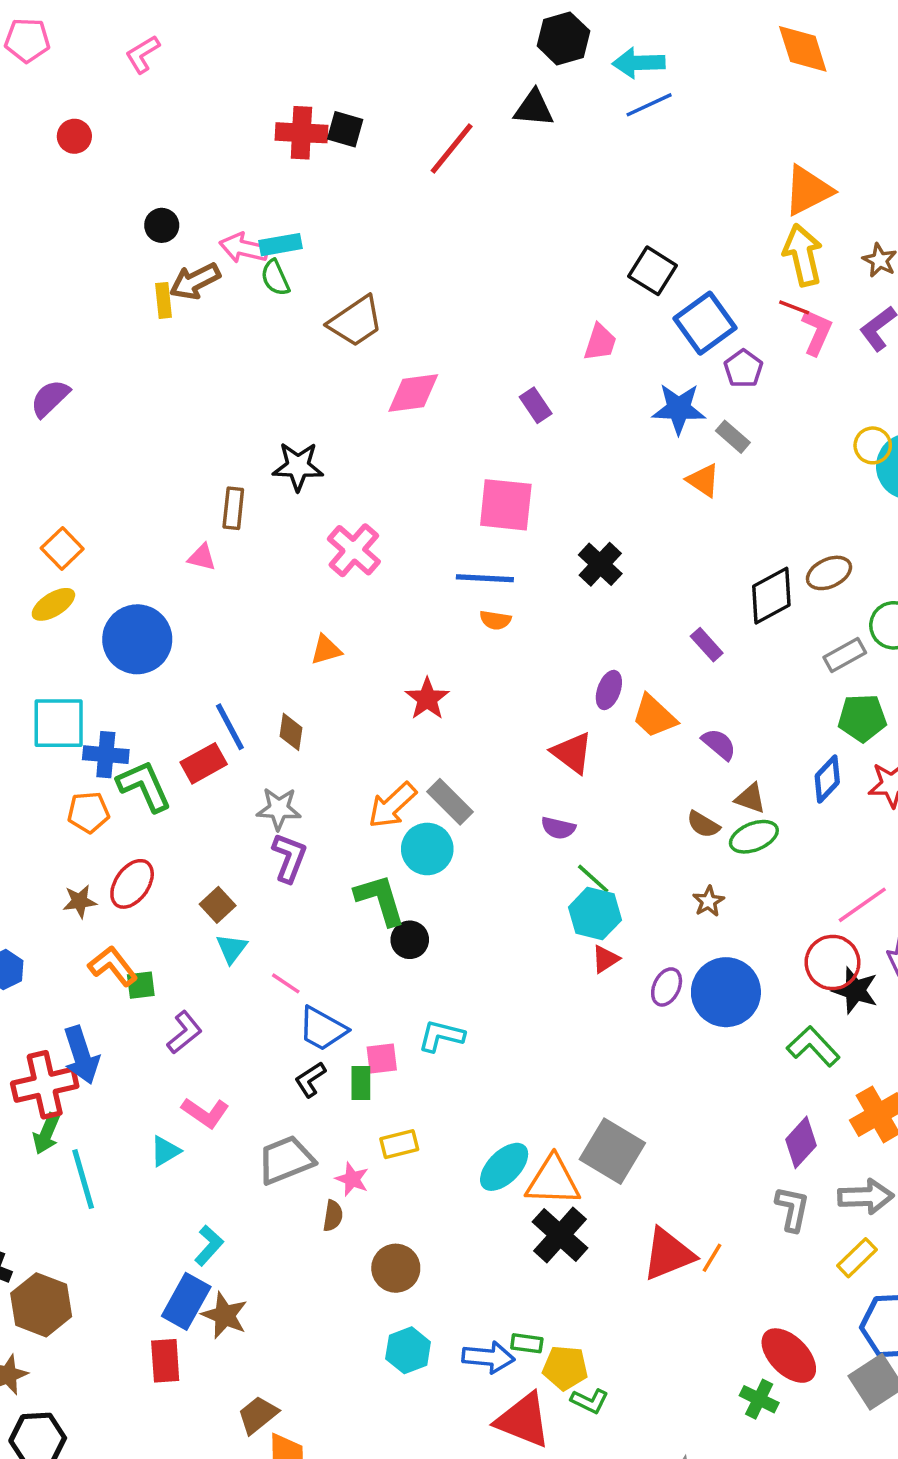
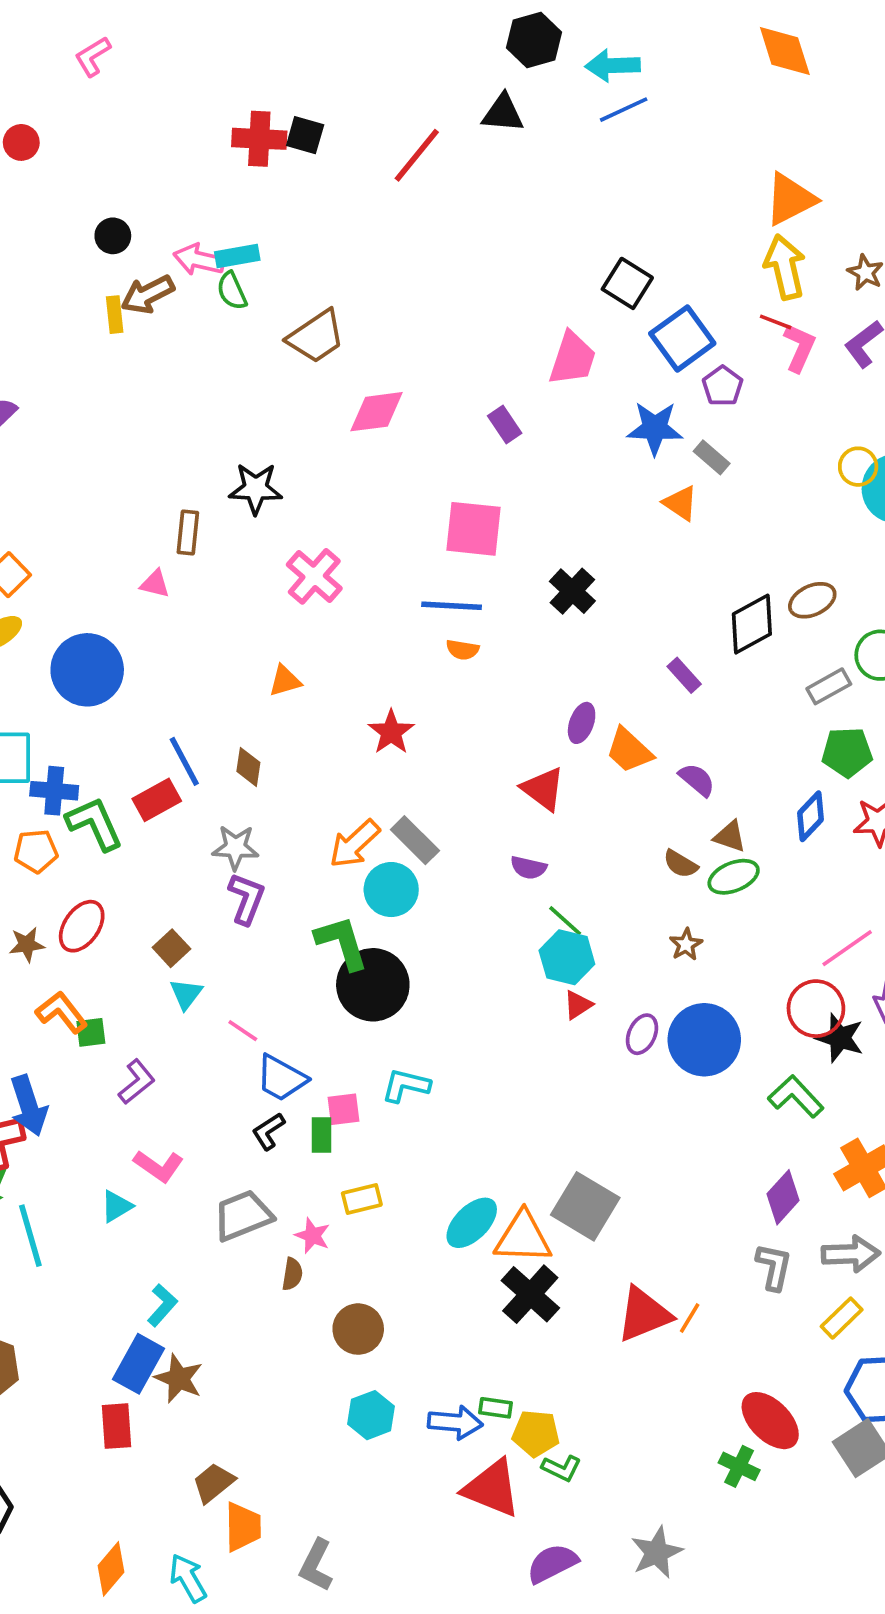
pink trapezoid: (600, 342) -> (572, 359), size x1.4
black circle: (410, 940) -> (373, 985), size x1.8

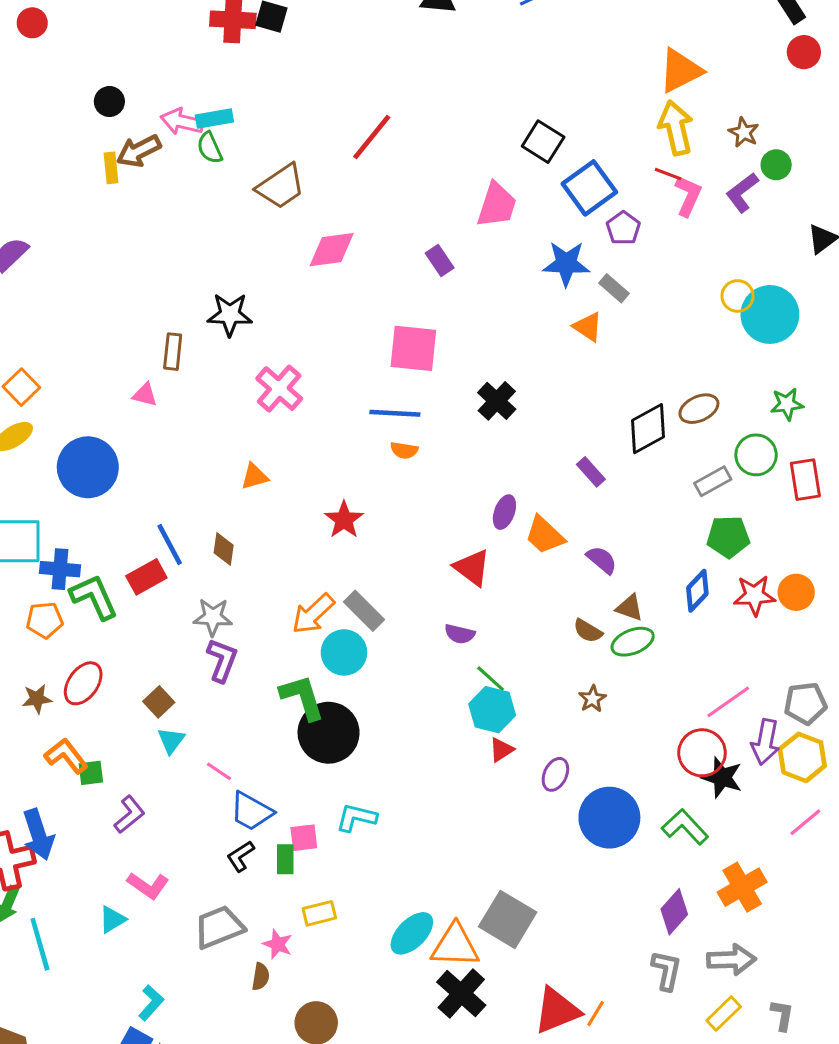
red line: (417, 155) -> (372, 137), moved
blue circle: (704, 1040) -> (609, 818), moved

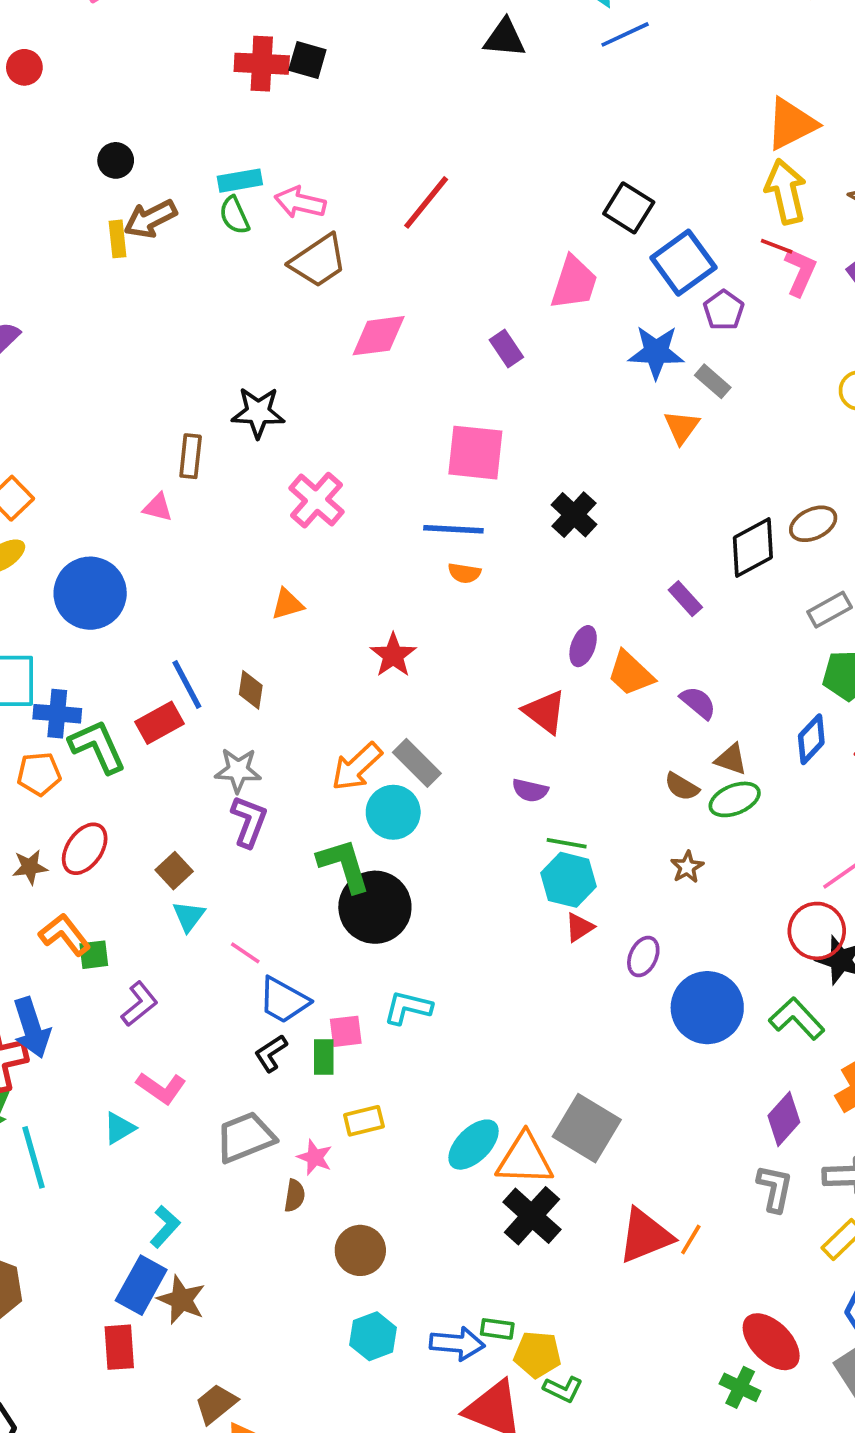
pink arrow: (182, 122) -> (300, 202), moved
orange triangle: (588, 327) -> (682, 427), turned 32
green line: (491, 679) -> (567, 843), turned -32

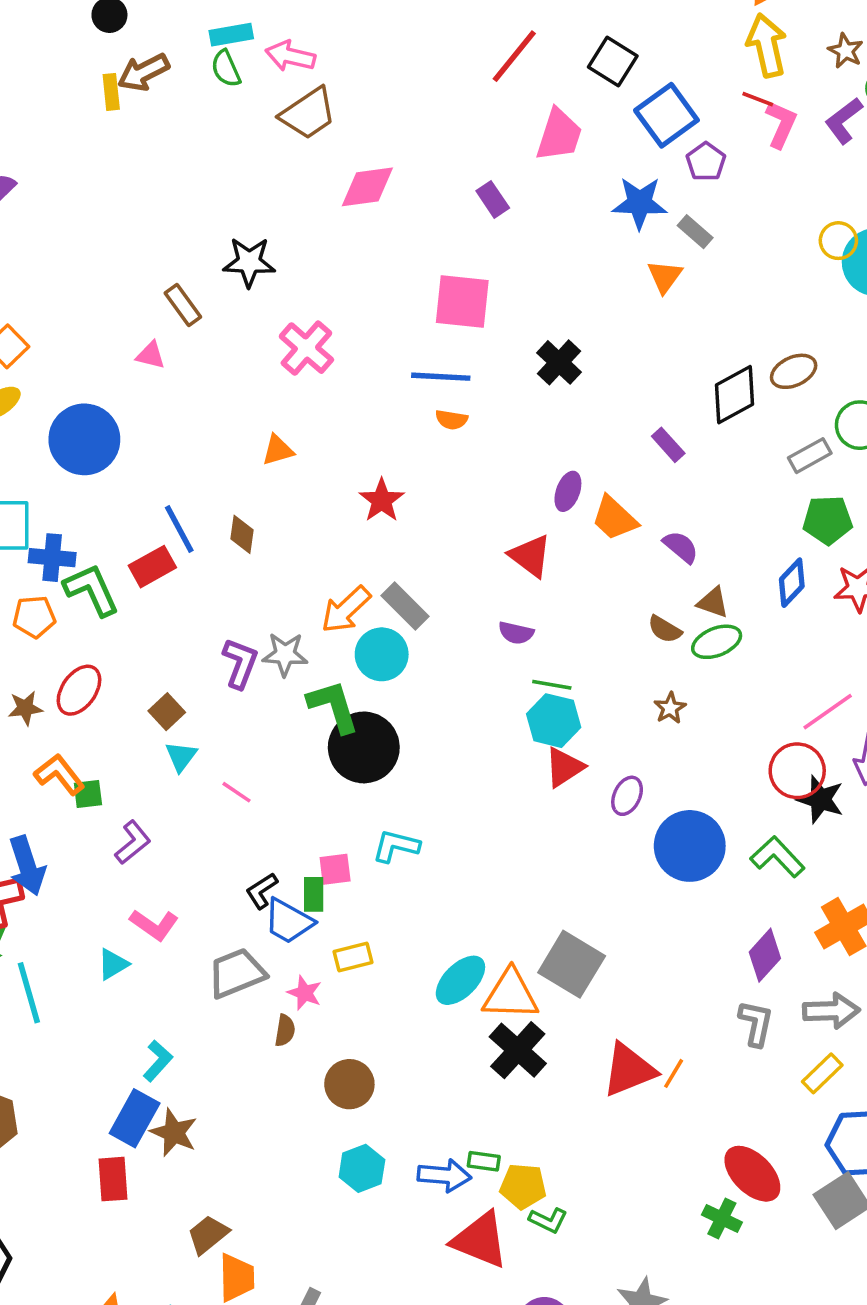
red line: (426, 202) -> (514, 56), moved
brown rectangle: (191, 456) -> (183, 305), turned -42
gray star: (238, 770) -> (285, 654), moved
red triangle: (579, 927) -> (564, 767), size x1.4
blue trapezoid: (284, 1000) -> (289, 921), moved

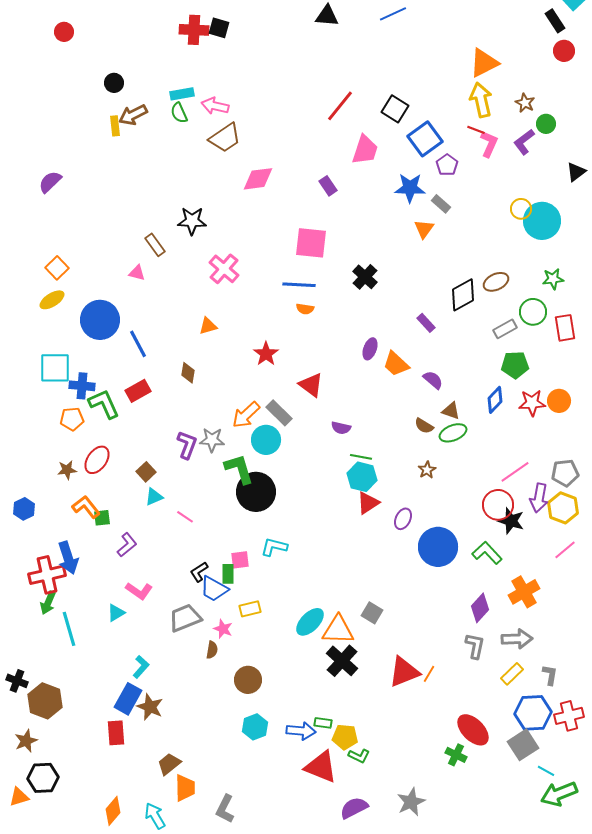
blue line: (179, 529) -> (138, 344), moved
red triangle: (530, 556) -> (311, 385), moved
cyan triangle: (181, 756) -> (154, 497), turned 30
gray square: (572, 964) -> (372, 613), size x0.6

